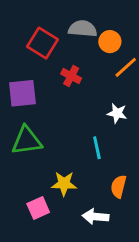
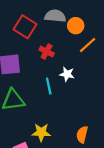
white star: (117, 113) -> (67, 74), moved
cyan line: (97, 148) -> (49, 86), moved

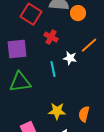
orange line: (88, 45) -> (89, 45), moved
yellow star: (41, 132) -> (57, 111), moved

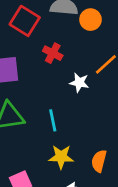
cyan line: (53, 69) -> (53, 120), moved

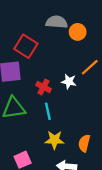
red square: (25, 21) -> (26, 46), moved
red cross: (53, 53) -> (43, 87), moved

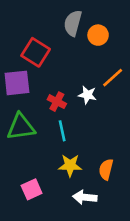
gray semicircle: (57, 22) -> (73, 23), turned -80

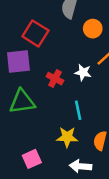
orange circle: (98, 35) -> (93, 29), moved
cyan line: (62, 131) -> (78, 110), moved

